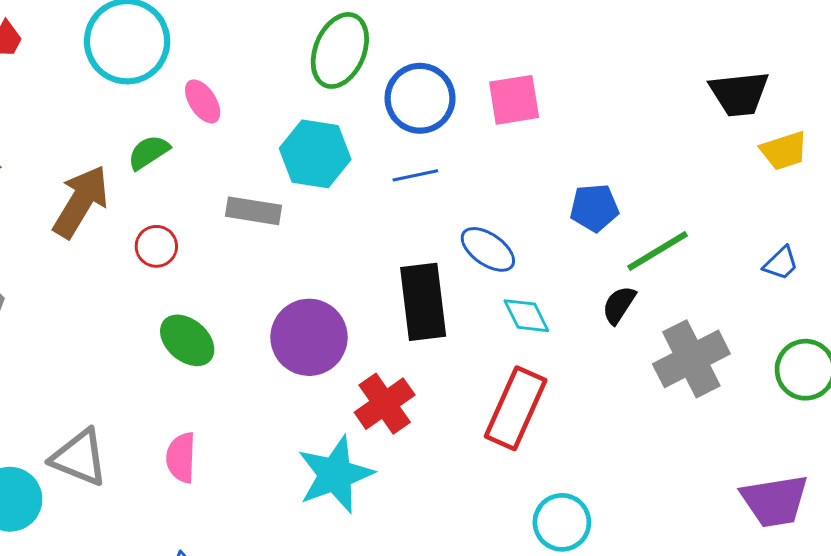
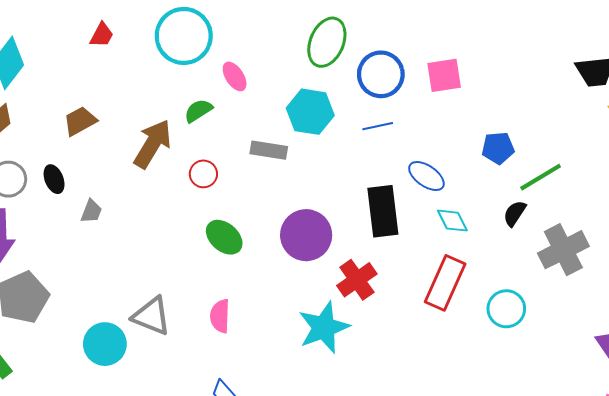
cyan circle: (562, 522) -> (506, 309), moved

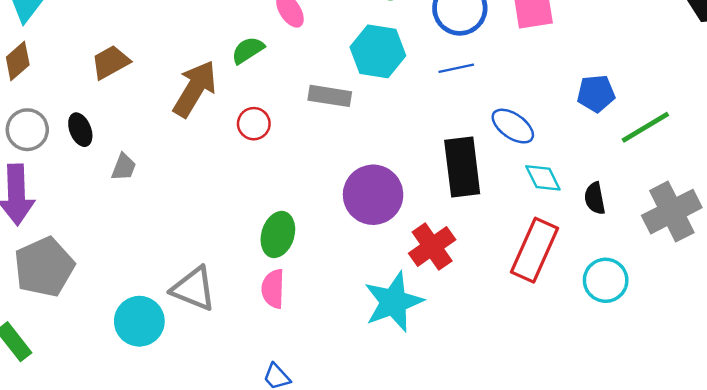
black semicircle: (515, 213) -> (595, 198), moved, turned -44
green ellipse: (224, 237) -> (278, 234), moved, turned 66

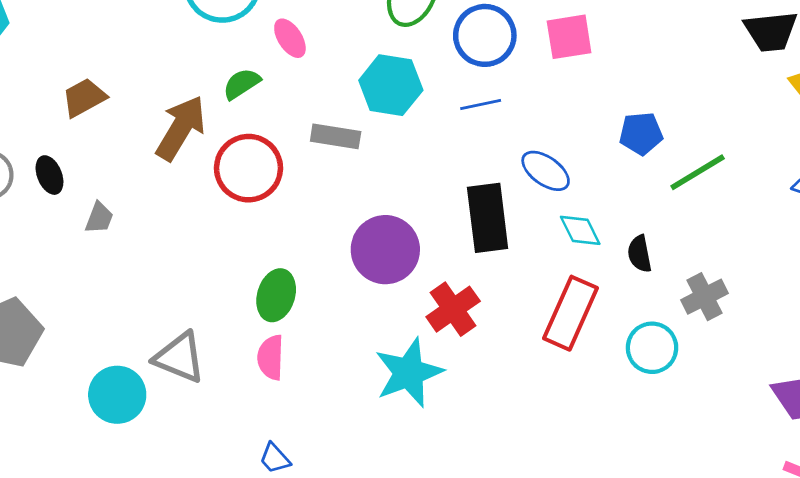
red circle: (254, 124) -> (248, 168), size x1.8
gray cross: (672, 212) -> (705, 297), moved, size x0.7

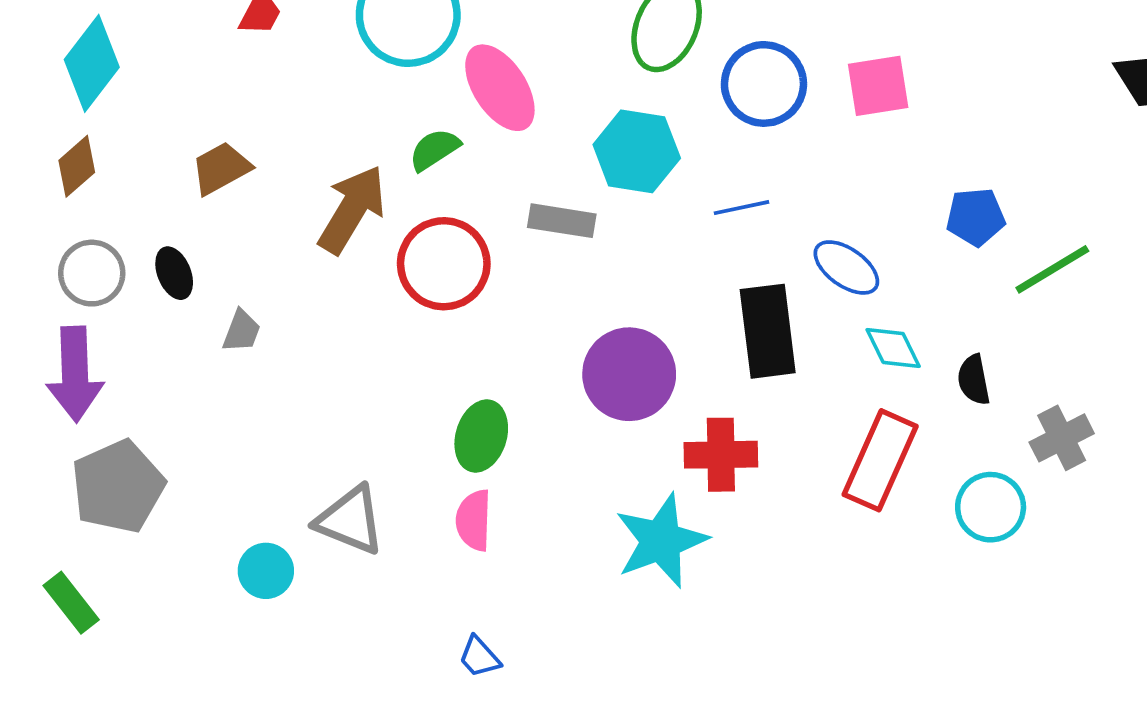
pink ellipse: (290, 38) -> (500, 88), size x1.6
blue line: (481, 105) -> (742, 208), moved
red cross: (453, 309) -> (721, 455), turned 34
cyan circle: (117, 395) -> (266, 571), size x0.7

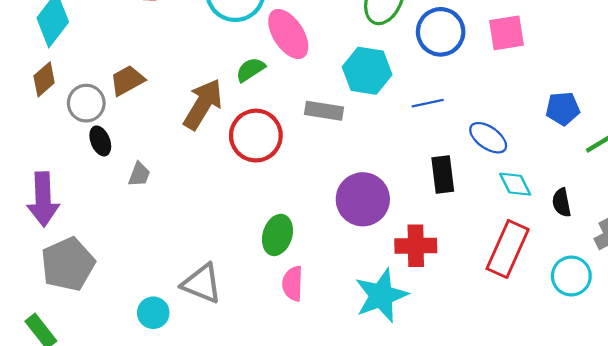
gray circle: (92, 273) -> (86, 103), moved
black rectangle: (768, 331) -> (443, 174), size x0.7
pink semicircle: (474, 520) -> (293, 284), moved

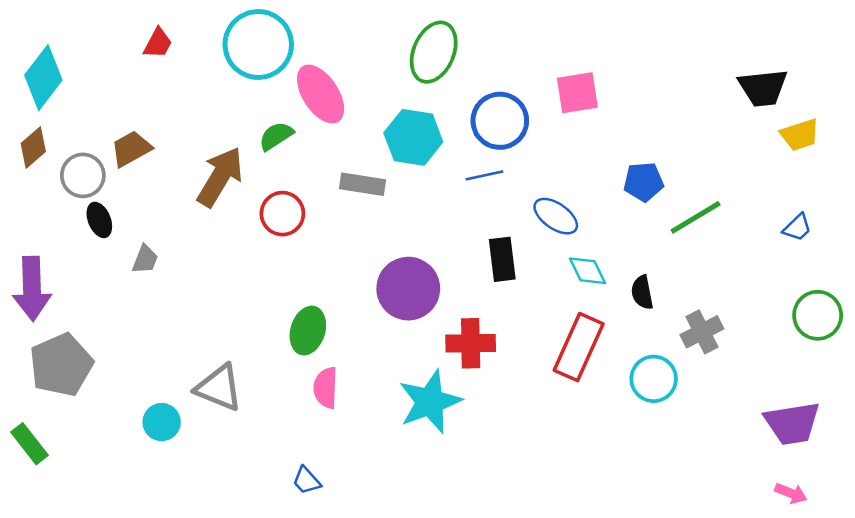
blue circle: (441, 32) -> (500, 121), moved
red circle: (256, 136) -> (282, 214), size x0.7

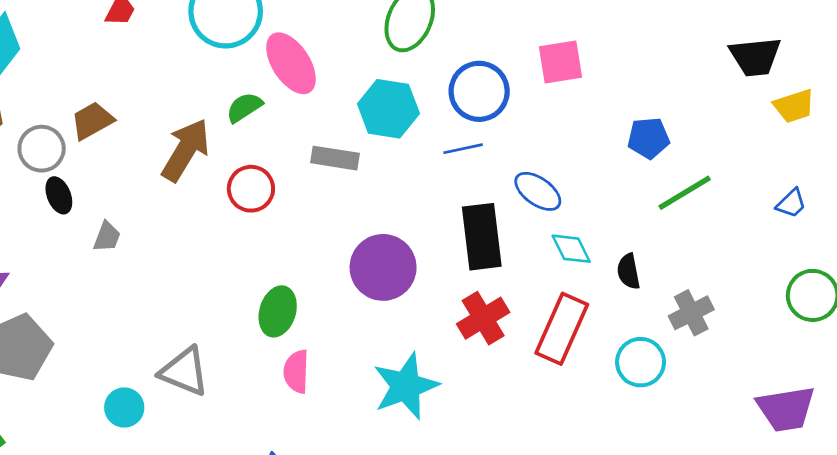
blue pentagon: (643, 182) -> (649, 138), moved
black rectangle: (502, 259) -> (482, 237), size x1.4
red cross: (471, 343) -> (483, 318), moved, turned -30

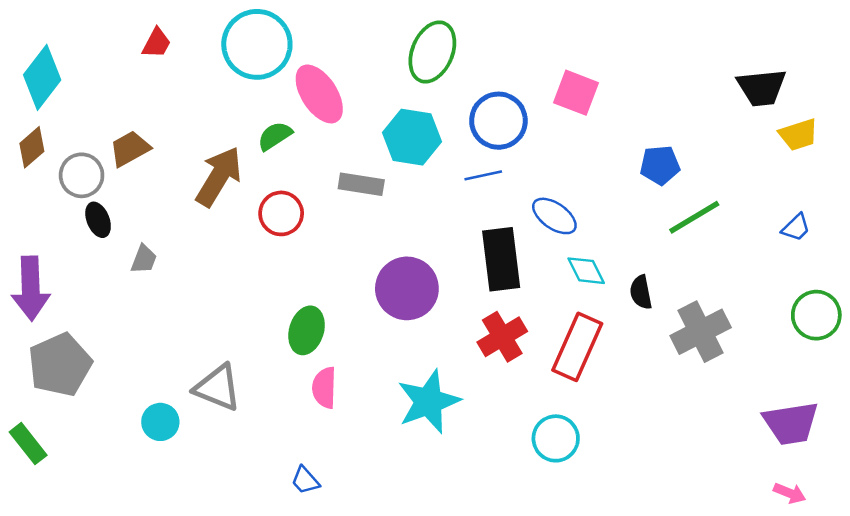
pink square: (560, 62) -> (576, 93), turned 30
gray cross: (691, 313) -> (701, 332), size x1.4
cyan circle: (641, 362) -> (556, 438), moved

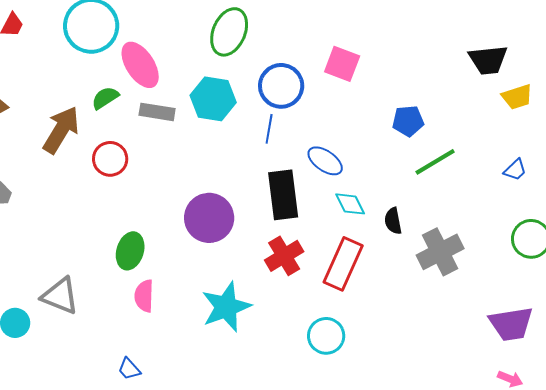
blue line: (483, 175) -> (269, 129), turned -68
gray rectangle: (361, 184) -> (157, 112), moved

